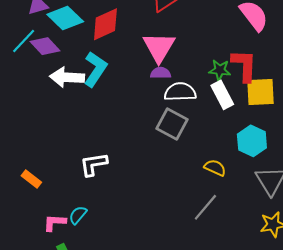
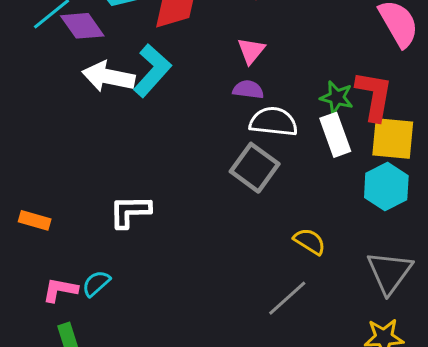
pink triangle: (159, 47) -> (251, 51), size x0.6
cyan hexagon: (252, 141) -> (386, 187), moved
orange rectangle: (31, 179) -> (35, 220), turned -30

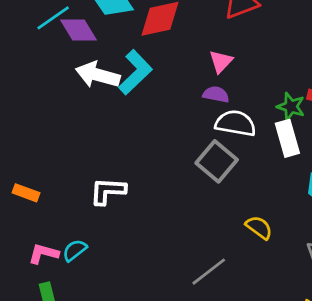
gray line: (287, 298) -> (209, 272), moved

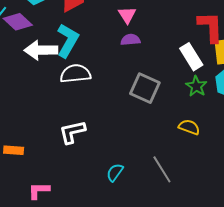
green star: (291, 107) -> (196, 86), moved, turned 30
white semicircle: (236, 123) -> (75, 74), moved
cyan semicircle: (75, 250) -> (115, 172), moved
gray line: (209, 272) -> (162, 169), turned -68

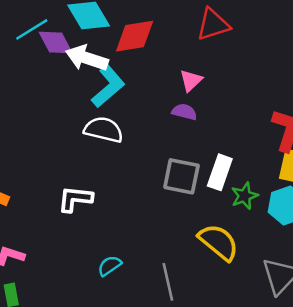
white arrow: (41, 50) -> (87, 58), moved
white rectangle: (191, 57) -> (220, 172), moved, turned 32
gray square: (145, 88) -> (181, 176), turned -32
yellow semicircle: (189, 127) -> (219, 242), size x1.6

